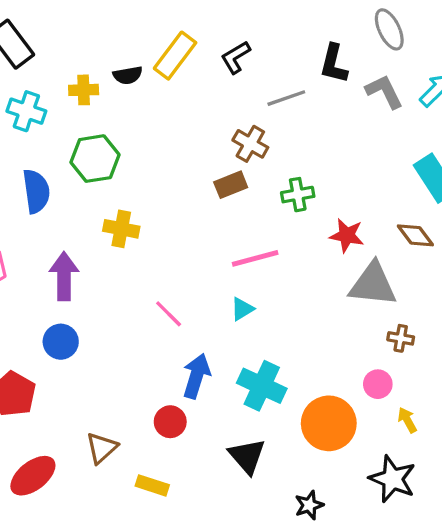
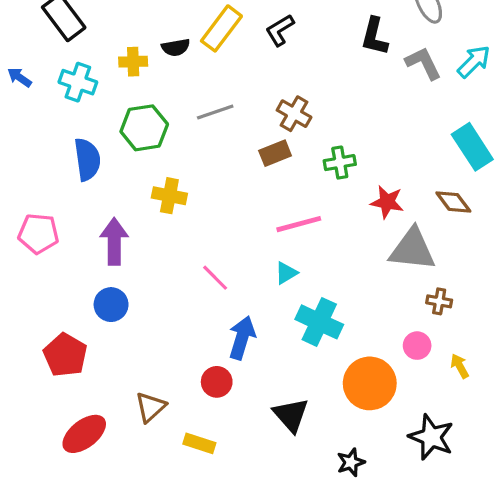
gray line: (286, 98) -> (215, 112), moved
cyan cross: (262, 386) -> (319, 322), moved
yellow arrow: (407, 420) -> (460, 366), moved

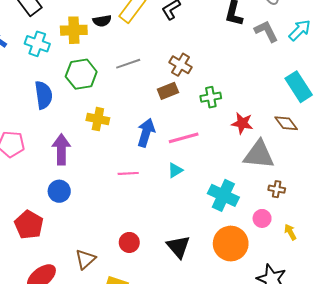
yellow cross: (133, 62) -> (74, 30), size x1.4
pink line: (215, 278) -> (128, 173), turned -48
cyan cross: (319, 322) -> (223, 195), moved
blue arrow: (242, 338) -> (146, 133), moved
black triangle: (291, 415) -> (178, 247), moved

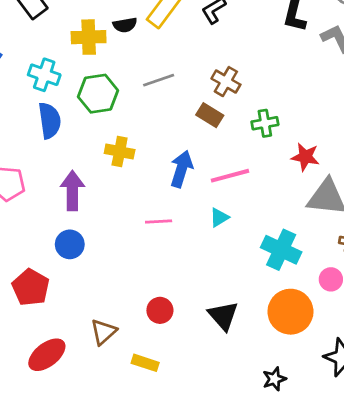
cyan cross: (37, 44) -> (44, 75), moved
brown rectangle: (168, 91) -> (210, 115), turned 54

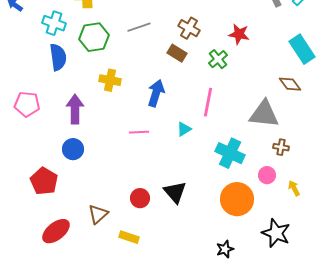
green cross: (265, 123) -> (218, 59), turned -30
red star: (305, 157) -> (239, 34), moved
pink line: (230, 176) -> (208, 102), moved, turned -64
black triangle: (223, 316) -> (175, 192), moved

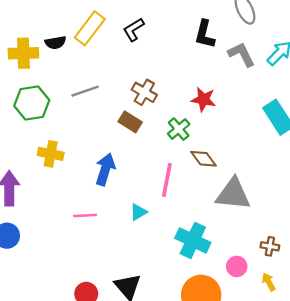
brown diamond: (290, 84) -> (204, 159), moved
brown cross: (281, 147) -> (270, 246), moved

